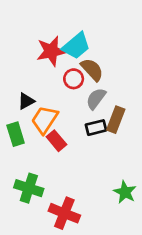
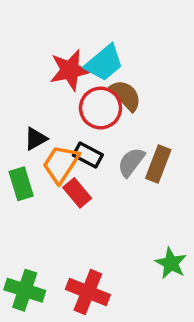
red circle: (74, 79) -> (101, 108), size x1.5
gray semicircle: (96, 99) -> (131, 162), moved
black rectangle: (96, 128) -> (88, 155), moved, turned 42
green cross: (29, 188) -> (25, 290), moved

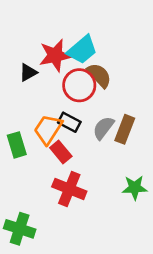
black triangle: (36, 139) -> (28, 72), moved
green star: (171, 263) -> (135, 188), moved, turned -30
red cross: (88, 292) -> (69, 189), moved

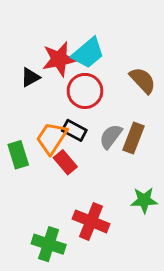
brown semicircle: (99, 75) -> (143, 80), moved
red cross: (69, 189) -> (91, 221), moved
green cross: (20, 229) -> (49, 244), moved

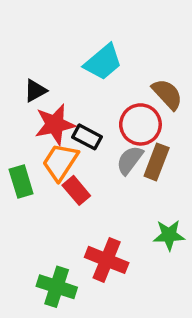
red star: (59, 59) -> (55, 124), moved
red circle: (85, 91) -> (140, 124), moved
black rectangle: (74, 130) -> (87, 137), moved

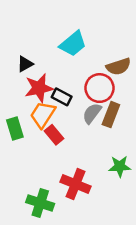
brown semicircle: (167, 94) -> (118, 67), turned 115

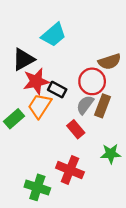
cyan trapezoid: (73, 44) -> (54, 35), moved
black triangle: (25, 64) -> (23, 59), size x1.5
green rectangle: (15, 128) -> (14, 119), turned 66
red rectangle: (54, 135) -> (76, 129), moved

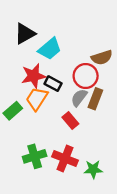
cyan trapezoid: (54, 35) -> (50, 49), moved
black triangle: (23, 59) -> (25, 34), moved
green star: (111, 154) -> (93, 169), moved
green cross: (37, 187) -> (35, 156), moved, turned -35

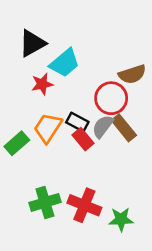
red star: (33, 76) -> (42, 84), moved, size x0.7
black rectangle: (53, 84) -> (77, 122), moved
brown rectangle: (95, 99) -> (124, 128), turned -60
red rectangle: (70, 120) -> (83, 139), moved

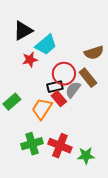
red circle: (111, 98) -> (64, 74), moved
black rectangle: (77, 122) -> (55, 87), turned -42
orange trapezoid: (48, 128) -> (42, 109), moved
brown rectangle: (124, 128) -> (88, 78), moved

